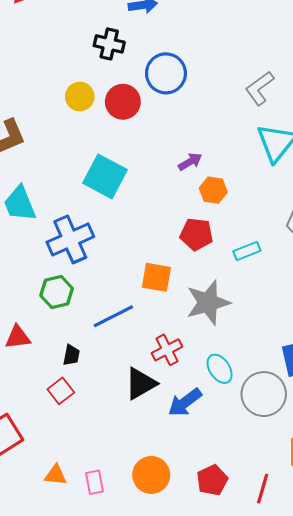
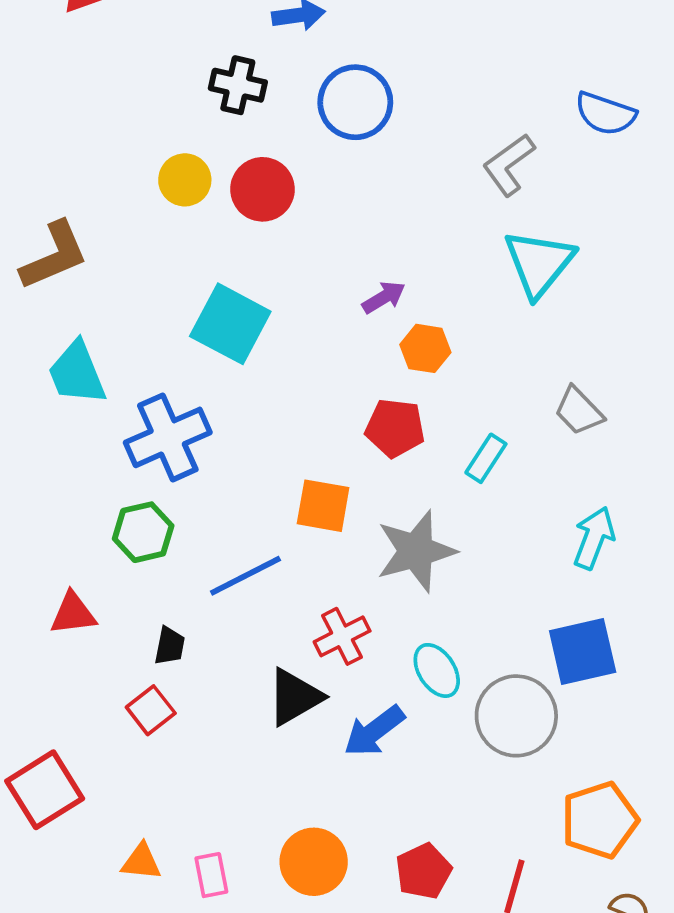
blue circle: (166, 73) -> (355, 102), moved
cyan rectangle: (247, 251) -> (486, 458), turned -35

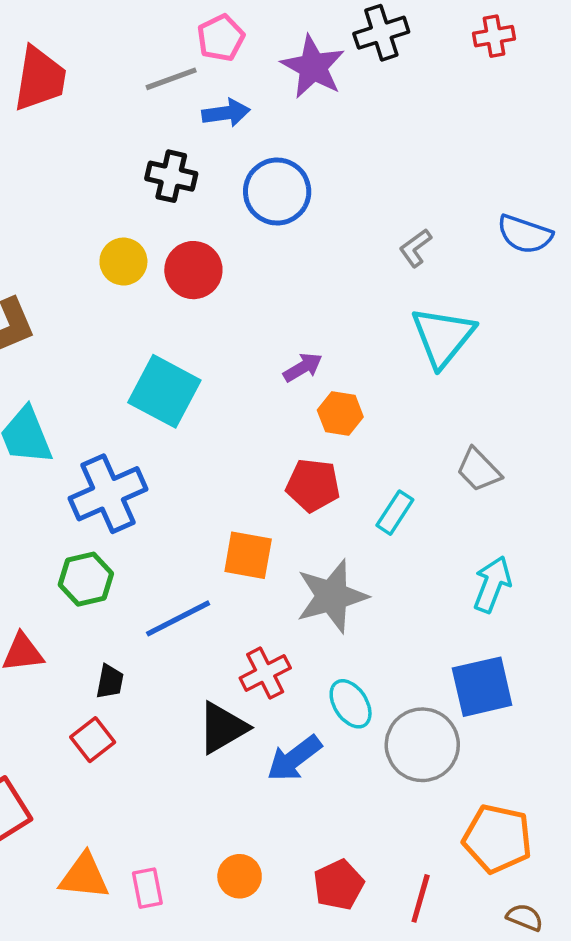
blue semicircle: (605, 114) -> (525, 234), moved
gray L-shape: (509, 165) -> (415, 248), size x0.7
orange pentagon: (600, 820) -> (497, 839), turned 30
orange triangle: (141, 862) -> (84, 876), size x1.4
orange circle: (314, 862) -> (240, 876), size x0.7

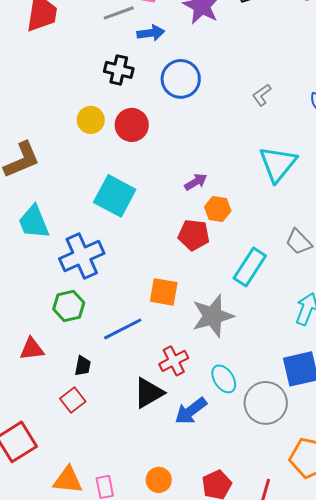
gray L-shape: (415, 248) -> (262, 95), moved
red pentagon: (313, 485) -> (194, 235), moved
cyan rectangle: (395, 513) -> (250, 267), size x1.5

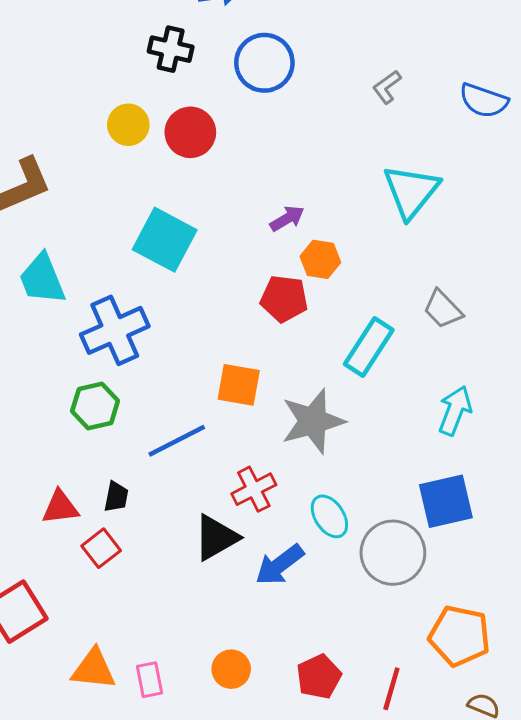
red triangle: (32, 349) -> (60, 507), moved

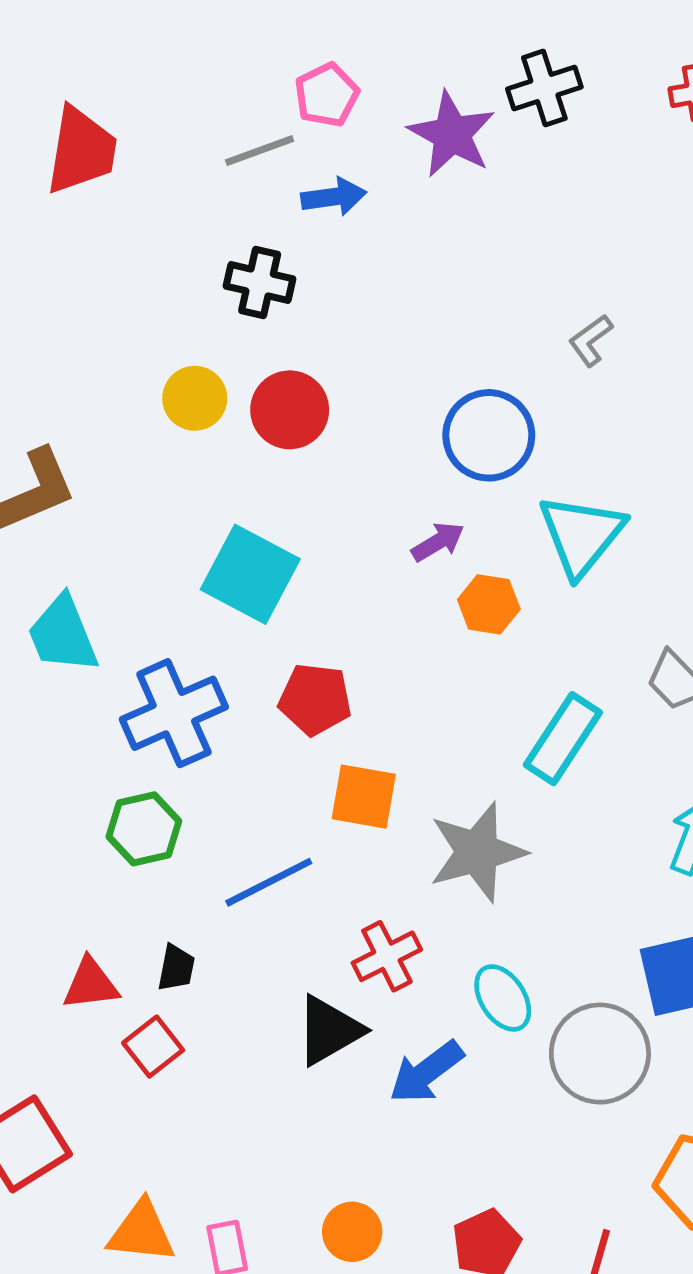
blue circle: (264, 63) -> (489, 435), moved
cyan triangle: (411, 191) -> (581, 535), moved
red pentagon: (284, 299) -> (315, 699), moved

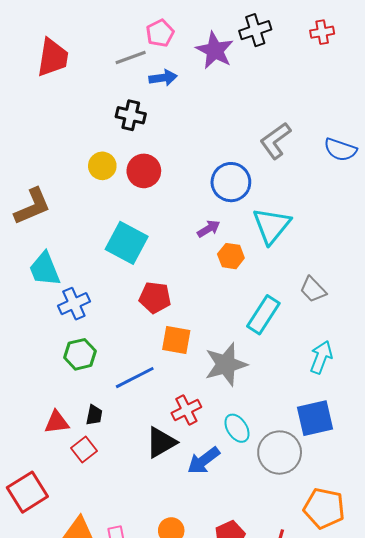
gray L-shape: (591, 340) -> (276, 141), size x1.6
blue cross: (174, 713) -> (74, 304), moved, size x0.7

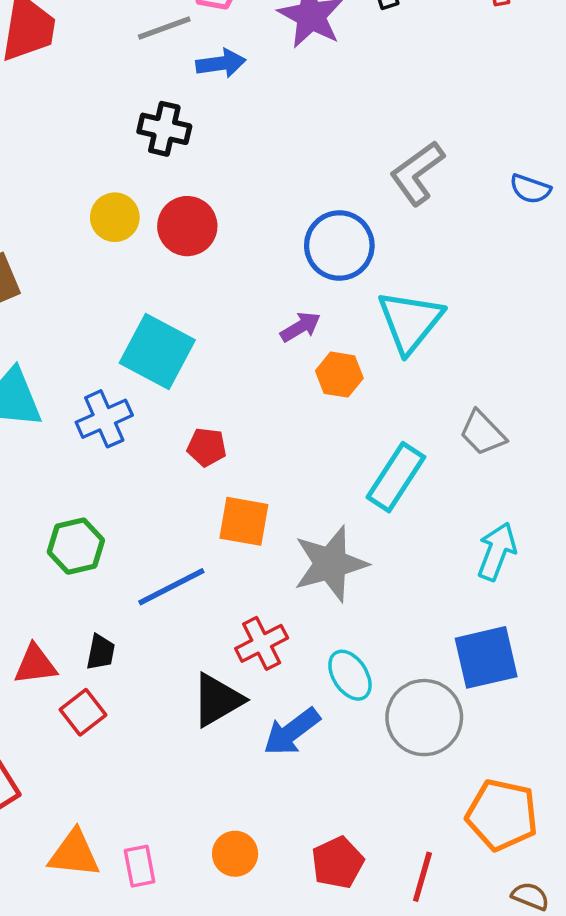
blue semicircle: (340, 150) -> (530, 189), size x0.7
red pentagon: (155, 298) -> (207, 447), size x0.7
blue cross: (74, 304) -> (104, 419), moved

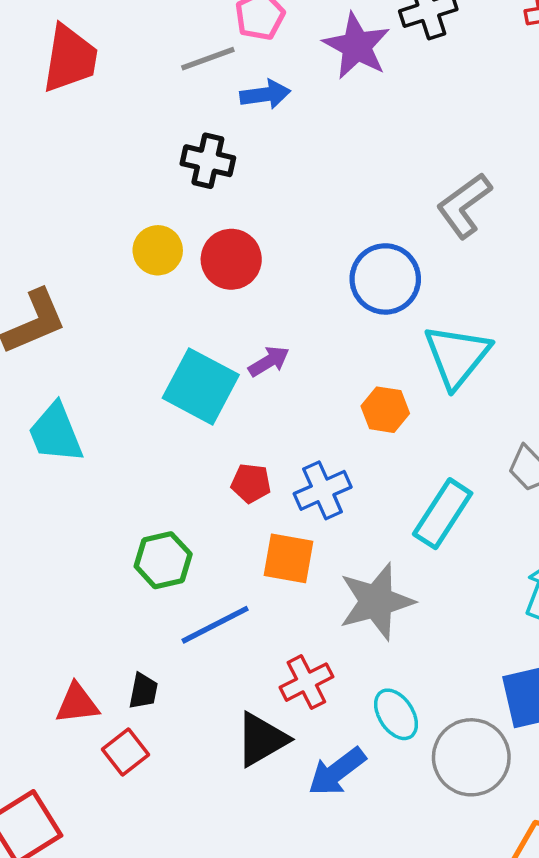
purple arrow: (300, 327) -> (269, 361), moved
blue cross: (104, 419) -> (323, 490), moved
green hexagon: (76, 546) -> (163, 560), moved

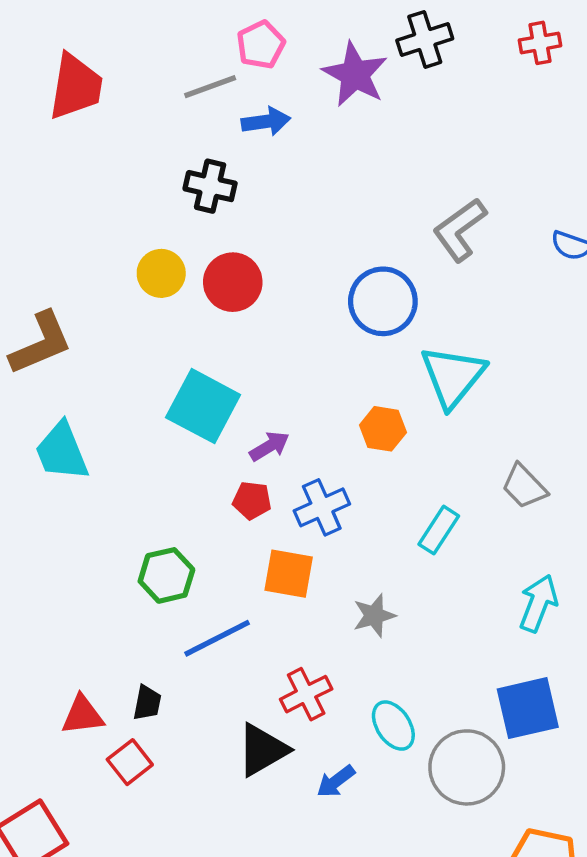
purple arrow: (269, 361) -> (269, 446), moved
cyan rectangle: (443, 514) -> (439, 530), size x0.7
gray star: (376, 601) -> (374, 616), size x0.6
blue arrow: (337, 772) -> (336, 781), size x0.7

